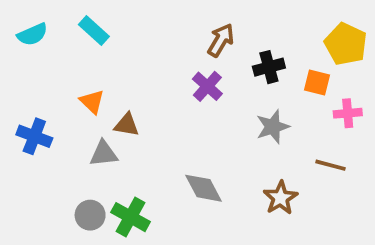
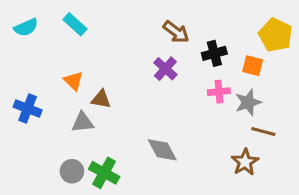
brown arrow: (221, 40) -> (176, 32), turned 96
pink cross: (348, 113) -> (219, 92), moved
gray star: (273, 127) -> (248, 102), moved
brown star: (280, 198) -> (245, 162), moved

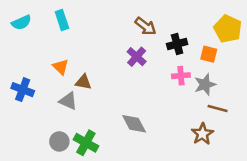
cyan rectangle: (75, 24) -> (62, 20), turned 30
gray triangle: (83, 122) -> (68, 101), turned 30

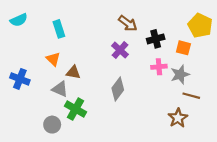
cyan rectangle: (62, 20) -> (59, 29), moved
gray diamond: (134, 124) -> (118, 89), moved, turned 65
green cross: (86, 143) -> (76, 109), moved

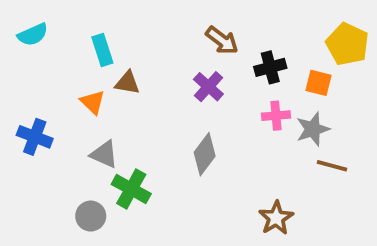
brown triangle: (73, 72) -> (127, 83), moved
brown star: (178, 118) -> (276, 218), moved

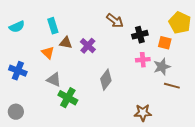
cyan semicircle: (33, 35) -> (17, 27), moved
purple cross: (208, 87) -> (88, 46), moved
gray circle: (91, 216) -> (16, 112), moved
brown star: (276, 218) -> (143, 113), turned 30

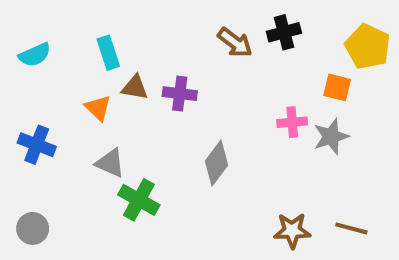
black cross: (140, 35) -> (284, 32), moved
purple cross: (88, 46) -> (180, 94), turned -35
brown line: (172, 86) -> (351, 228), moved

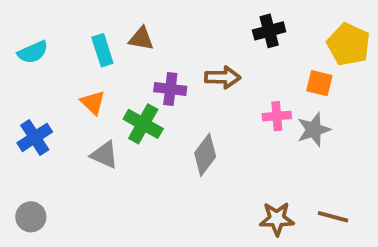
brown arrow: (235, 42) -> (223, 77), moved, turned -36
brown triangle: (135, 87) -> (141, 39), moved
blue cross: (37, 145) -> (35, 137), turned 36
green cross: (139, 200) -> (143, 124), moved

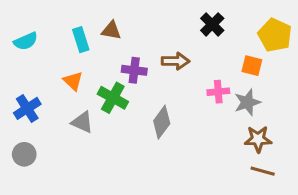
black cross: (269, 31) -> (212, 24), turned -30
gray circle: (31, 217) -> (24, 154), moved
brown star: (277, 219) -> (258, 139), moved

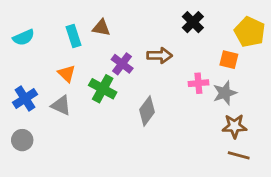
purple cross: (134, 70) -> (122, 64), turned 30
gray triangle: (82, 122) -> (61, 105), moved

